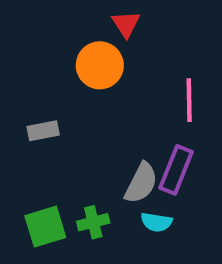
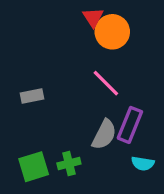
orange circle: (100, 65) -> (112, 32), moved
pink line: (189, 100) -> (106, 83), moved, turned -44
cyan semicircle: (156, 222) -> (143, 163), moved

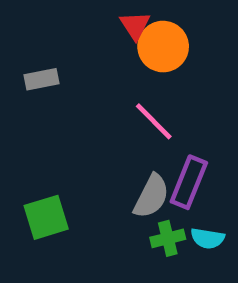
gray rectangle: (32, 96) -> (41, 79), moved
green cross: (69, 163) -> (168, 238), moved
green square: (34, 167) -> (46, 217), moved

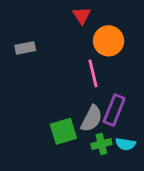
orange circle: (163, 47) -> (109, 41), moved
pink line: (154, 121) -> (93, 73), turned 32
green square: (46, 217) -> (63, 131), moved

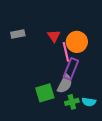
red triangle: (82, 15) -> (54, 36), moved
orange circle: (109, 41) -> (77, 42), moved
purple rectangle: (114, 110) -> (71, 69), moved

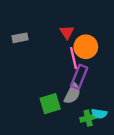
red triangle: (54, 36) -> (67, 32), moved
green cross: (72, 102) -> (88, 118), moved

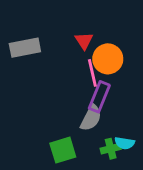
gray rectangle: (20, 38) -> (25, 48), size x1.5
green square: (50, 104) -> (63, 150), moved

